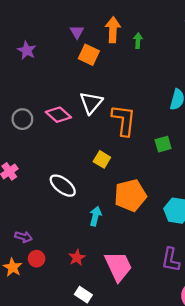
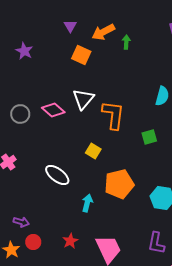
orange arrow: (113, 30) -> (103, 32), turned -120
purple triangle: (77, 32) -> (70, 26), moved

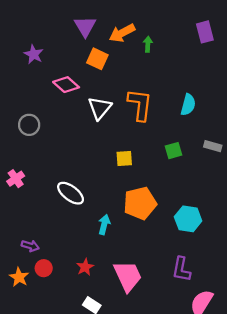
purple triangle: (70, 26) -> (85, 26), size x1.5
pink diamond: (53, 110) -> (66, 85), moved
orange L-shape: (113, 115) -> (140, 105), moved
yellow square: (93, 151) -> (124, 158), moved, turned -35

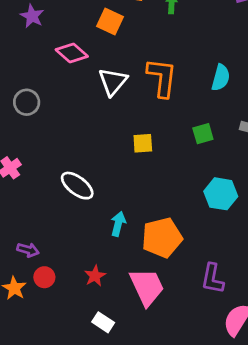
orange pentagon: (140, 203) -> (162, 238), moved
cyan hexagon: (188, 219) -> (221, 194), moved

